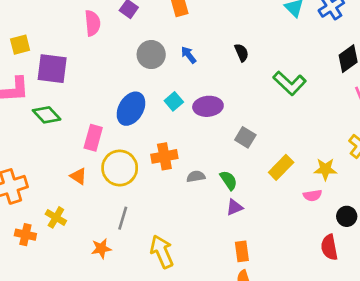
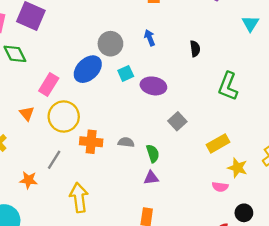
gray circle: (151, 55) -> (110, 44), moved
green L-shape: (290, 83) -> (228, 86), turned 52
orange cross: (164, 156) -> (91, 142), moved
yellow rectangle: (281, 167) -> (218, 143), moved

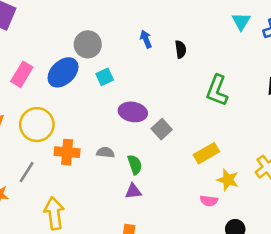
blue arrow: (150, 38) -> (146, 39), moved
pink rectangle: (49, 84) -> (22, 74), moved
purple ellipse: (153, 86) -> (133, 112), moved

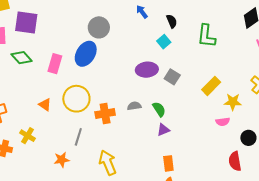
black semicircle: (181, 49) -> (172, 21), moved
cyan square: (105, 77) -> (164, 42), moved

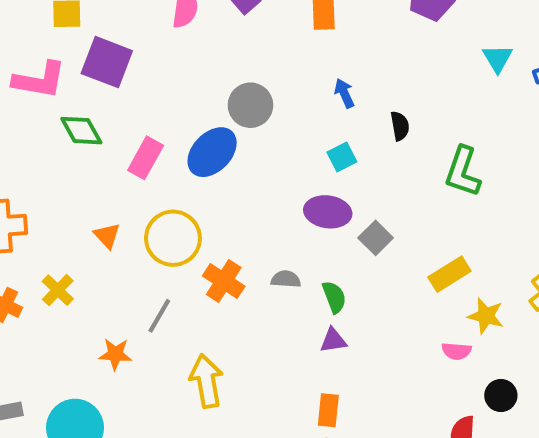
cyan square: (164, 42) -> (342, 157), moved
orange cross: (105, 114) -> (224, 281), turned 30

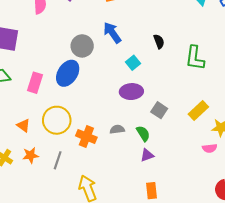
blue arrow: (344, 93) -> (112, 33), moved, size x1.5
gray square: (376, 238) -> (159, 110), moved
orange star: (115, 354) -> (31, 155), moved

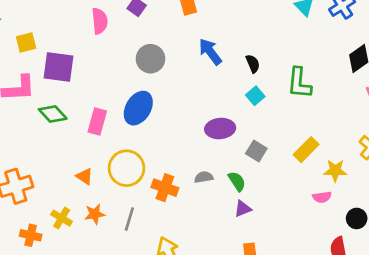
blue arrow: (112, 33) -> (210, 52), moved
gray circle: (82, 46) -> (151, 59), moved
cyan square: (133, 63) -> (255, 96), moved

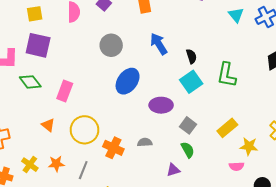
yellow square: (26, 43) -> (35, 14), moved
cyan square: (255, 96) -> (191, 82), size x1.5
blue ellipse: (138, 108) -> (128, 81), moved
orange triangle: (85, 176) -> (48, 125), moved
green semicircle: (237, 181) -> (188, 150), moved

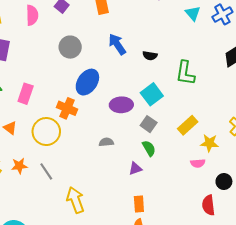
black semicircle: (191, 56) -> (150, 56), turned 120
cyan square: (191, 82) -> (152, 94), moved
orange cross: (113, 148) -> (67, 108), moved
gray line: (83, 170) -> (46, 171), turned -54

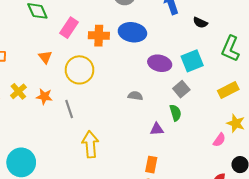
blue ellipse: (87, 82) -> (132, 32), turned 50
orange cross: (67, 108) -> (99, 36), moved, turned -36
yellow rectangle: (188, 125) -> (228, 90), moved
pink semicircle: (198, 163) -> (219, 140), turned -64

